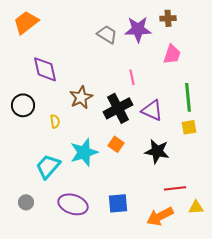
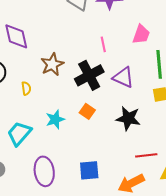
pink trapezoid: (172, 54) -> (141, 34), moved
cyan star: (84, 152) -> (55, 119), size x0.7
purple ellipse: (73, 204) -> (44, 171), turned 64

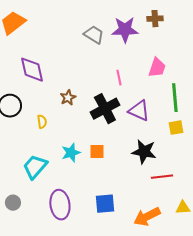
brown star: (52, 64) -> (68, 98), size x0.7
orange square: (87, 111) -> (97, 152), moved, turned -35
red line: (146, 155) -> (162, 177), moved

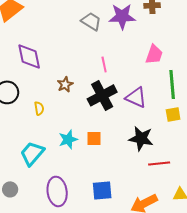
pink line: (119, 78) -> (104, 64), moved

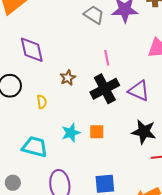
cyan trapezoid: (32, 153) -> (35, 147), turned 64

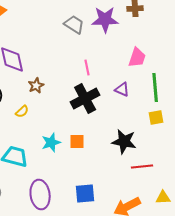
brown star: (68, 78) -> (36, 86), moved
purple triangle: (139, 91) -> (122, 90), moved, size x0.7
yellow semicircle: (42, 102) -> (22, 112), turned 56

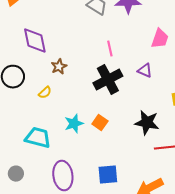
orange square: (77, 142) -> (100, 123), turned 35

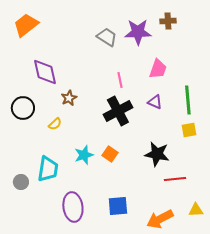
pink trapezoid: (160, 39) -> (158, 69), moved
cyan trapezoid: (38, 138) -> (48, 169), turned 84
gray circle: (16, 174) -> (21, 182), moved

